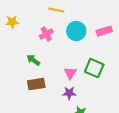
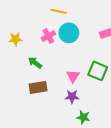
yellow star: (12, 22) -> (15, 39), moved
cyan circle: (76, 31) -> (69, 33), moved

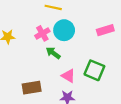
green arrow: (35, 63) -> (53, 53), moved
pink triangle: (73, 76) -> (68, 76), turned -32

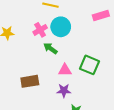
pink rectangle: (105, 30) -> (101, 15), moved
pink triangle: (68, 76) -> (65, 70), turned -32

